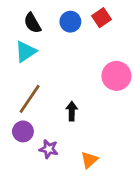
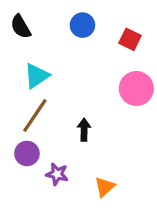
red square: (102, 18) -> (130, 39), moved, turned -30
black semicircle: (32, 23) -> (21, 27), moved
cyan triangle: (26, 51) -> (36, 76), moved

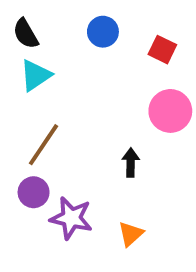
cyan triangle: (36, 76) -> (36, 75), moved
black arrow: (84, 130) -> (131, 163), moved
purple star: (57, 174) -> (71, 218), size x1.5

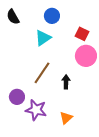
red square: (162, 50) -> (82, 34), moved
cyan triangle: (36, 75) -> (43, 38), moved
brown line: (43, 145) -> (42, 73), moved

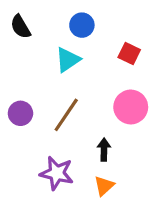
pink circle: (86, 56) -> (131, 107), moved
black arrow: (66, 82) -> (104, 150), moved
purple circle: (17, 97) -> (20, 113), moved

